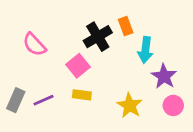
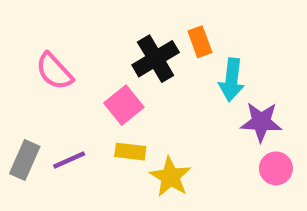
purple star: (164, 76) -> (261, 122), turned -30
yellow star: (130, 105) -> (170, 177), moved

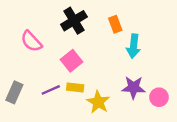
black cross: (156, 59) -> (74, 21), moved
purple star: (261, 122) -> (133, 87), moved
purple line: (69, 160) -> (51, 90), moved

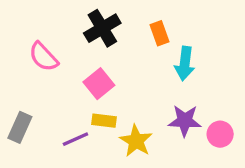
purple line: (51, 90) -> (75, 139), moved

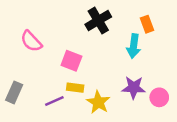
black cross: (102, 28) -> (98, 21), moved
orange rectangle: (160, 33) -> (147, 24), moved
pink square: (99, 84) -> (71, 61), turned -30

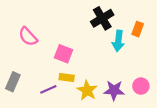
black cross: (98, 21) -> (102, 18), moved
orange rectangle: (147, 24) -> (138, 29), moved, turned 40
purple star: (134, 88) -> (114, 90), moved

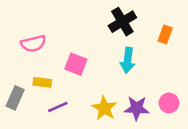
pink semicircle: (28, 37) -> (33, 44), turned -60
cyan arrow: (118, 41) -> (128, 60), moved
yellow rectangle: (67, 77) -> (42, 82), moved

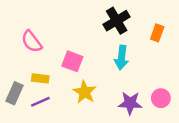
pink semicircle: (33, 44) -> (32, 42), turned 65
purple line: (58, 107) -> (40, 102), moved
yellow star: (104, 108) -> (85, 92), moved

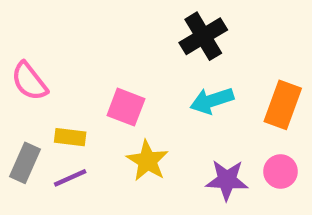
orange rectangle: (157, 33) -> (283, 105), moved, size x1.5
pink semicircle: (32, 42) -> (29, 81), moved
cyan arrow: (121, 58) -> (212, 101), turned 65

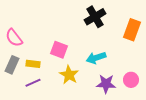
cyan arrow: (212, 101) -> (96, 58), moved
orange rectangle: (283, 105) -> (132, 30), moved
gray rectangle: (25, 163) -> (12, 65), moved

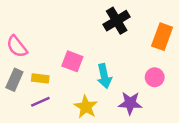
cyan arrow: (96, 58) -> (104, 76), moved, turned -84
yellow star: (69, 75) -> (86, 107), moved
pink circle: (131, 80) -> (155, 77), moved

